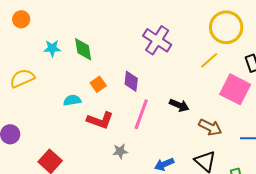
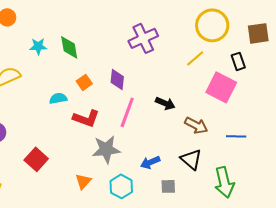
purple cross: (157, 40) -> (143, 38), turned 32
gray star: (120, 151) -> (106, 149), size x1.8

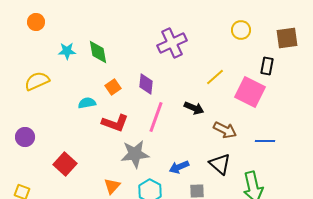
yellow circle: (212, 25) -> (241, 30), size x0.6
yellow line: (195, 58) -> (215, 77), moved
black rectangle: (238, 61) -> (267, 66), turned 30

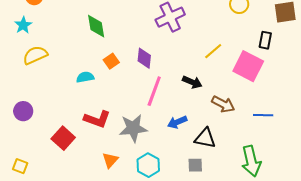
cyan star: (67, 51) -> (23, 25), moved, turned -30
red L-shape: (115, 123) -> (97, 119), moved
black triangle: (220, 164) -> (205, 138), moved, turned -30
blue arrow: (179, 167) -> (177, 122), moved

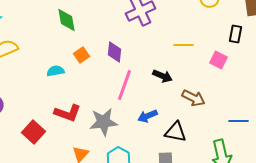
yellow line: (213, 51) -> (184, 45), turned 42
pink square: (248, 66) -> (219, 60), size x0.6
blue line: (263, 115) -> (239, 121), moved

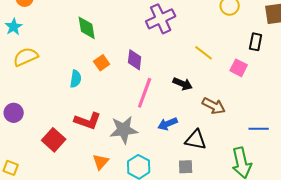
yellow line: (184, 45) -> (204, 53), turned 36
cyan semicircle: (56, 71) -> (76, 79), turned 108

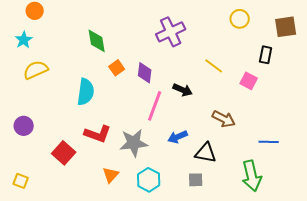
orange square: (102, 63) -> (117, 68), moved
cyan semicircle: (76, 79) -> (86, 92), size x1.5
black arrow: (183, 84) -> (183, 90), moved

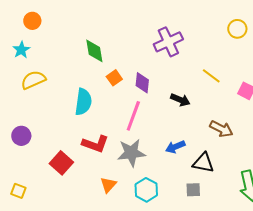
pink line: (155, 106) -> (133, 116), moved

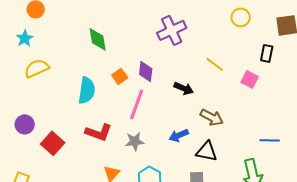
orange square: (114, 78) -> (120, 76), moved
brown arrow: (221, 129) -> (212, 117), moved
gray star: (131, 153) -> (135, 141), size x0.7
red square: (61, 163) -> (53, 143), moved

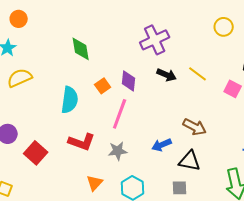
black arrow: (184, 88) -> (167, 75), moved

